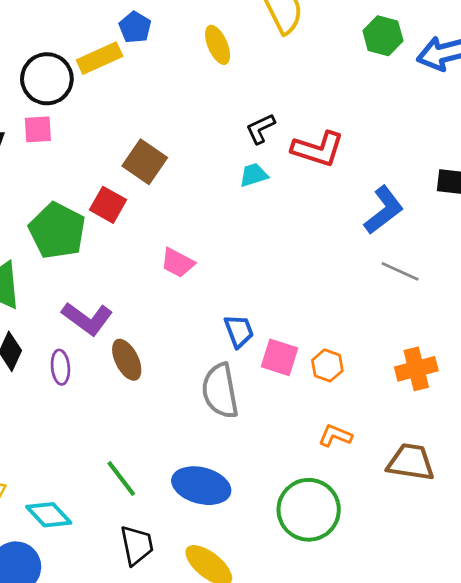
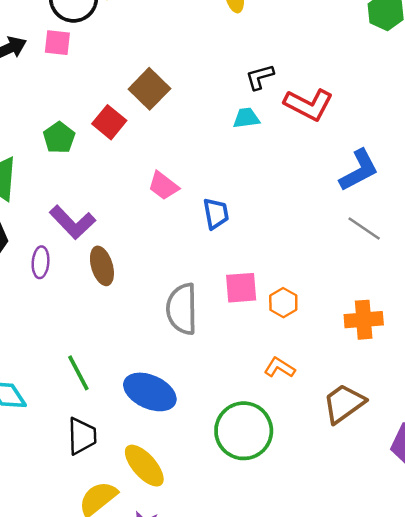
green pentagon: (57, 231) -> (59, 138), size x0.6
blue trapezoid: (239, 331) -> (216, 214), moved
pink square: (279, 357) -> (241, 288), turned -32
brown trapezoid: (411, 462) -> (344, 403), turned -54

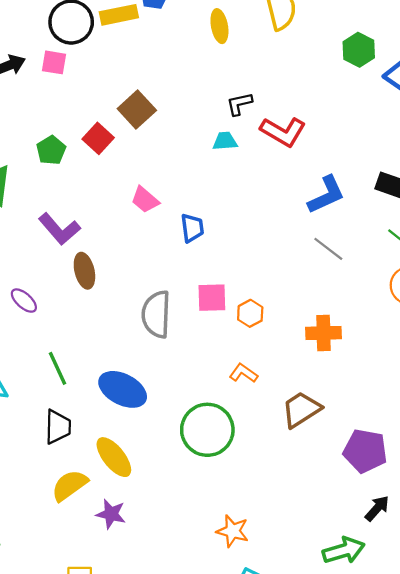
purple ellipse: (41, 262) -> (24, 301), moved, turned -56

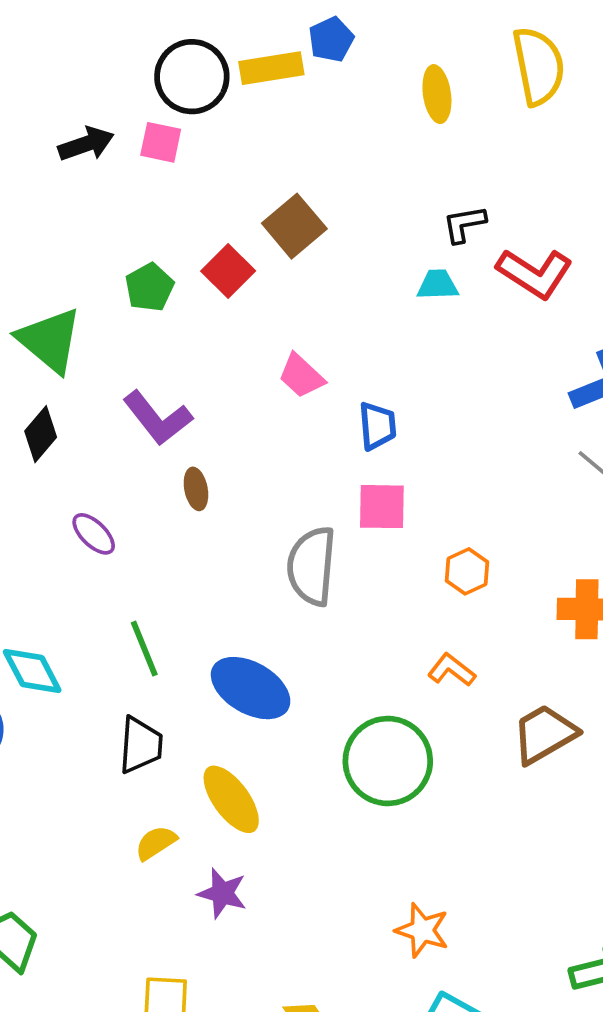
brown ellipse: (84, 271) -> (196, 489), size x0.7
pink square: (212, 298) -> (382, 507), moved
yellow semicircle: (70, 485) -> (156, 843), size x0.7

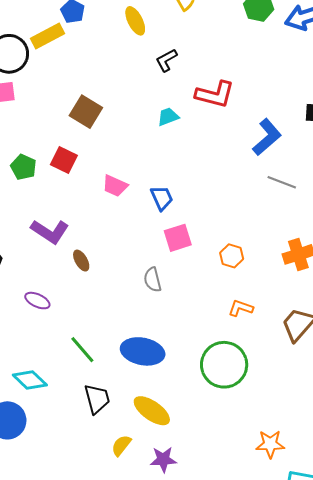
black L-shape: (464, 224) -> (166, 60), moved
red square: (228, 271) -> (64, 160), moved
gray semicircle: (312, 566) -> (153, 280), size x0.6

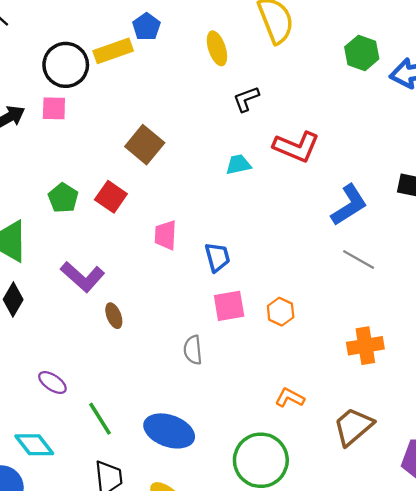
pink trapezoid: (115, 186) -> (166, 235), turned 60
orange hexagon: (232, 256) -> (281, 312), moved
purple ellipse: (37, 301) -> (52, 383), moved

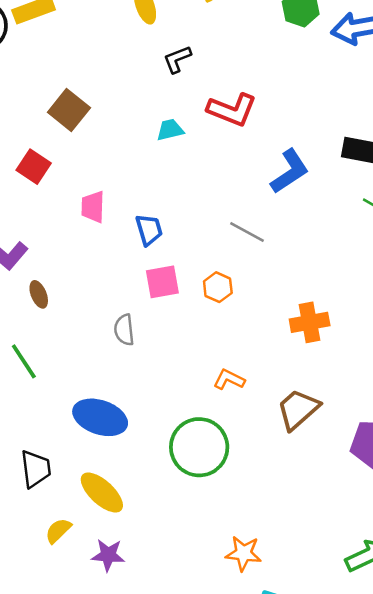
gray line: (359, 260) -> (247, 232), moved
green line: (100, 419) -> (24, 361), moved

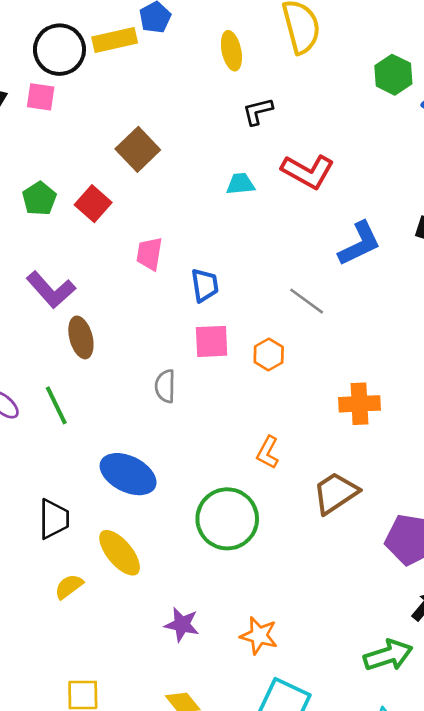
brown ellipse: (39, 294) -> (81, 337), size x1.4
orange L-shape: (229, 380) -> (268, 452), turned -96
purple star: (108, 555) -> (182, 625), moved

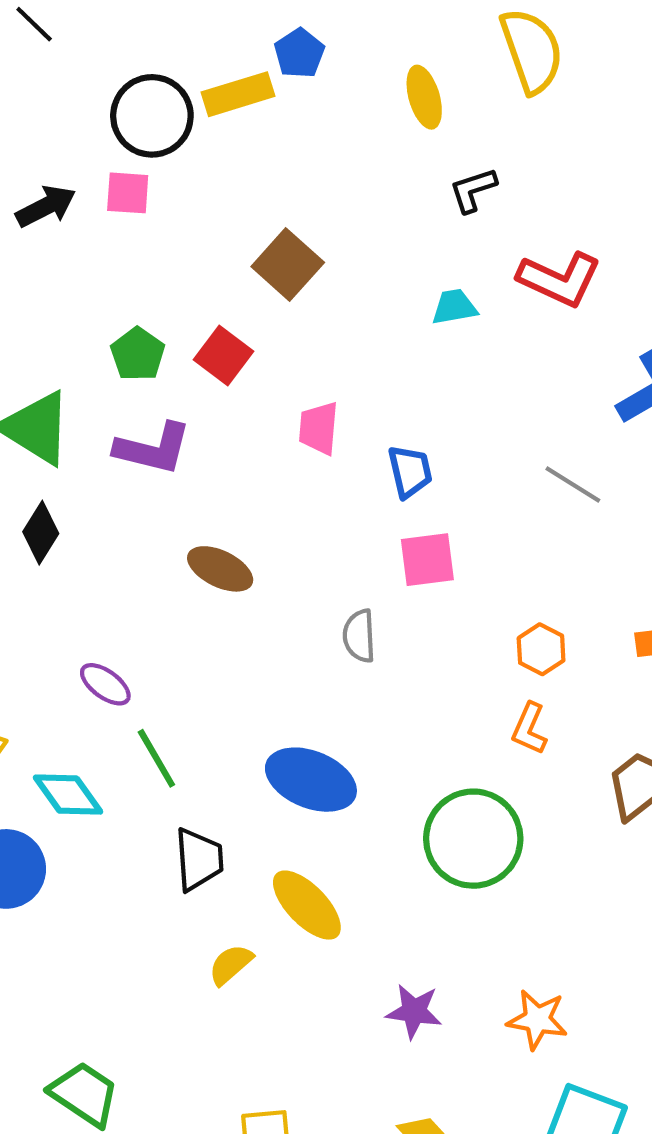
purple L-shape: (51, 290) -> (153, 449), moved, turned -30
brown ellipse: (81, 337) -> (220, 569), turned -45
orange hexagon: (269, 355) -> (541, 649), moved
green line: (56, 405) -> (156, 758), moved

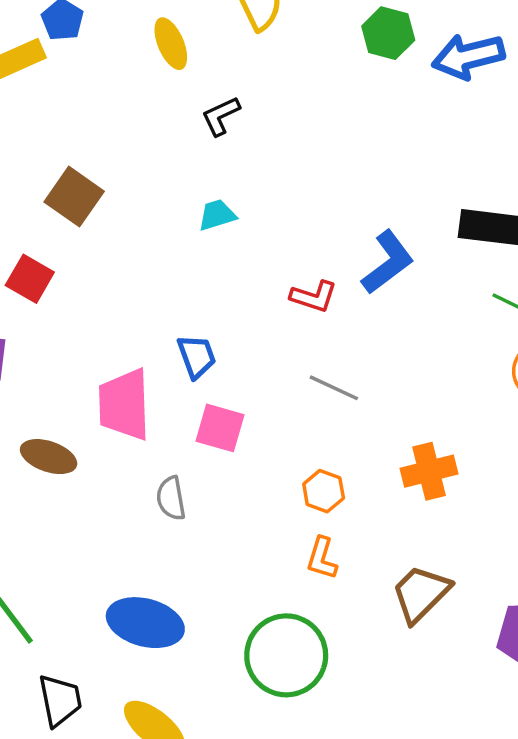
red L-shape: (559, 279) -> (314, 296), moved, size x0.7
pink trapezoid: (319, 428) -> (124, 405), moved, size x1.6
gray line: (573, 484) -> (334, 388), moved
pink square: (427, 560) -> (220, 428), turned 30

